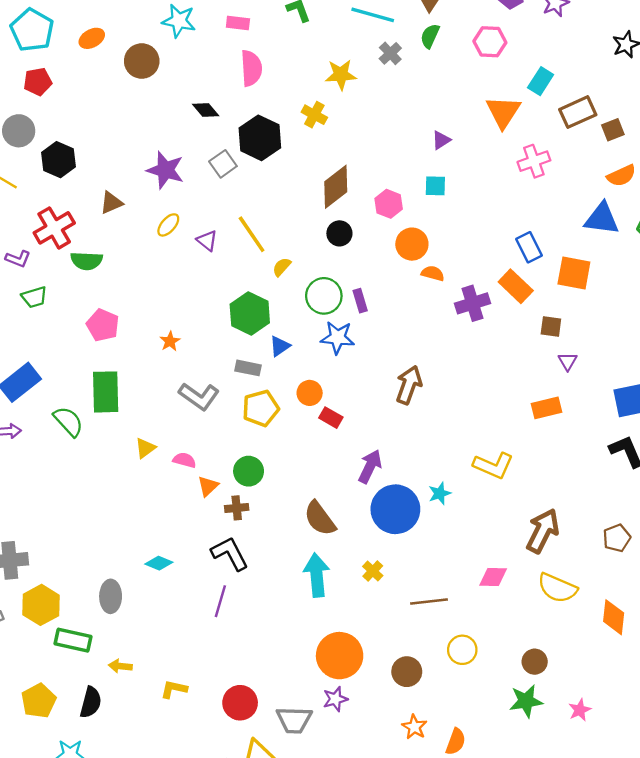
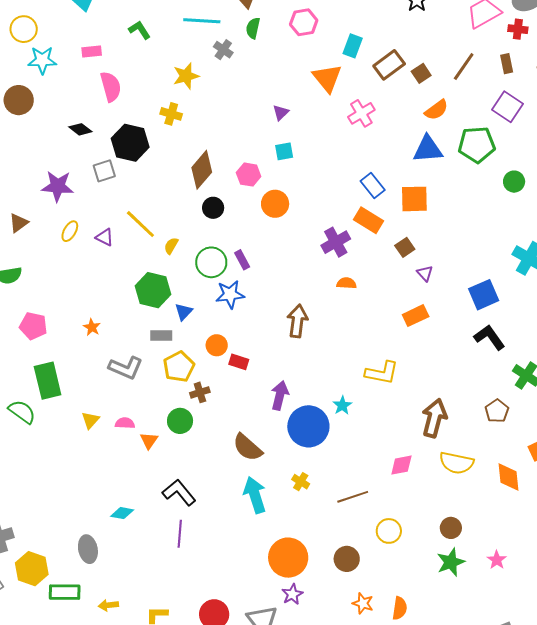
gray square: (223, 164) -> (104, 171), turned 30
orange semicircle: (433, 273) -> (346, 283), moved
brown square: (551, 326) -> (405, 247), turned -30
brown cross: (237, 508) -> (200, 392), moved

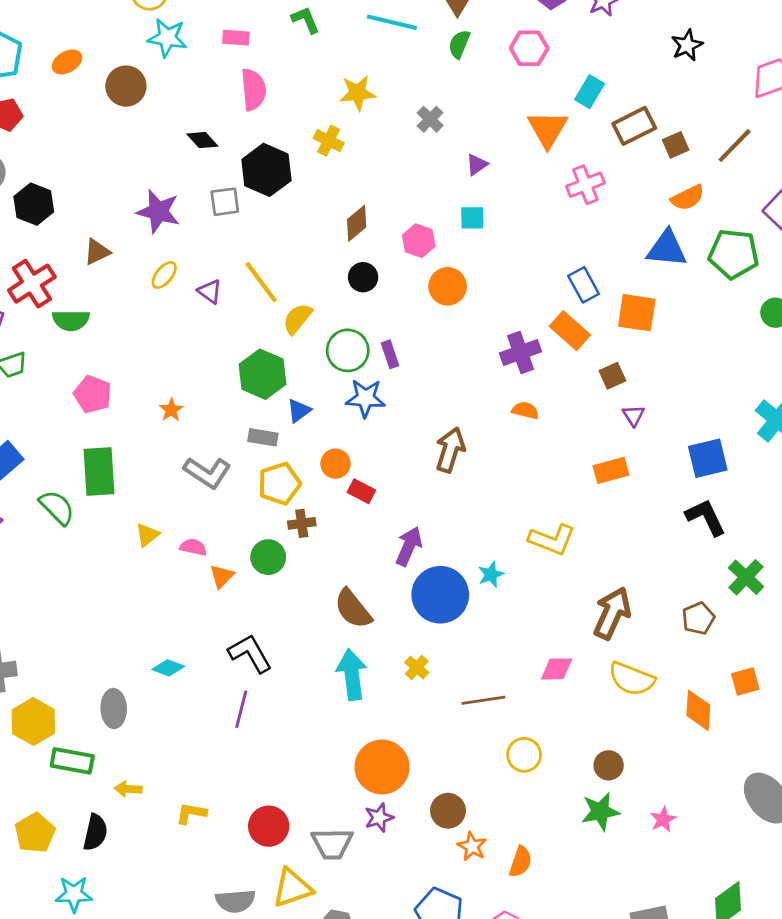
gray cross: (223, 50) -> (430, 119), moved
brown diamond: (202, 170) -> (357, 223), size x0.7
yellow semicircle: (171, 246) -> (297, 319), size x1.4
brown circle: (347, 559) -> (448, 811), moved

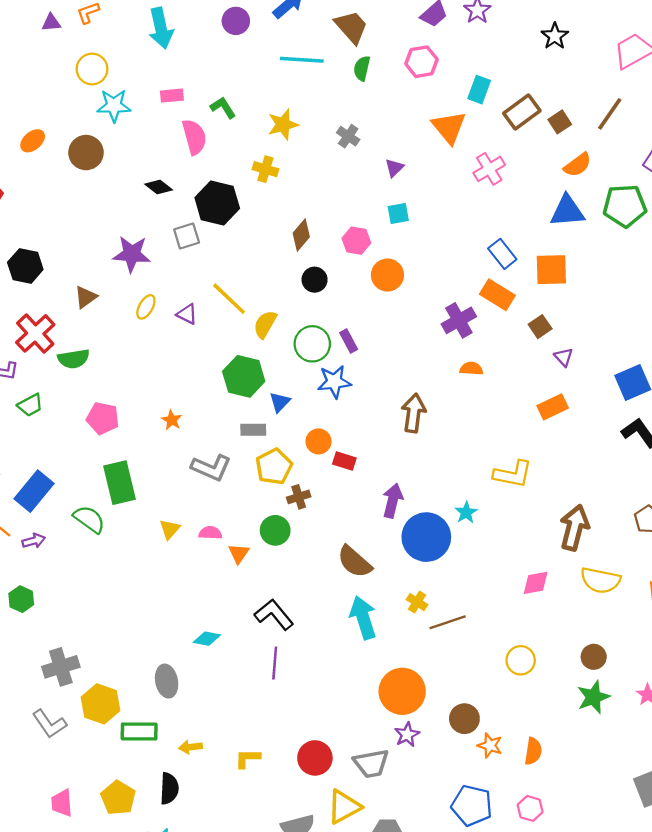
green L-shape: (306, 20) -> (223, 108), moved
brown line: (483, 700) -> (448, 622), moved

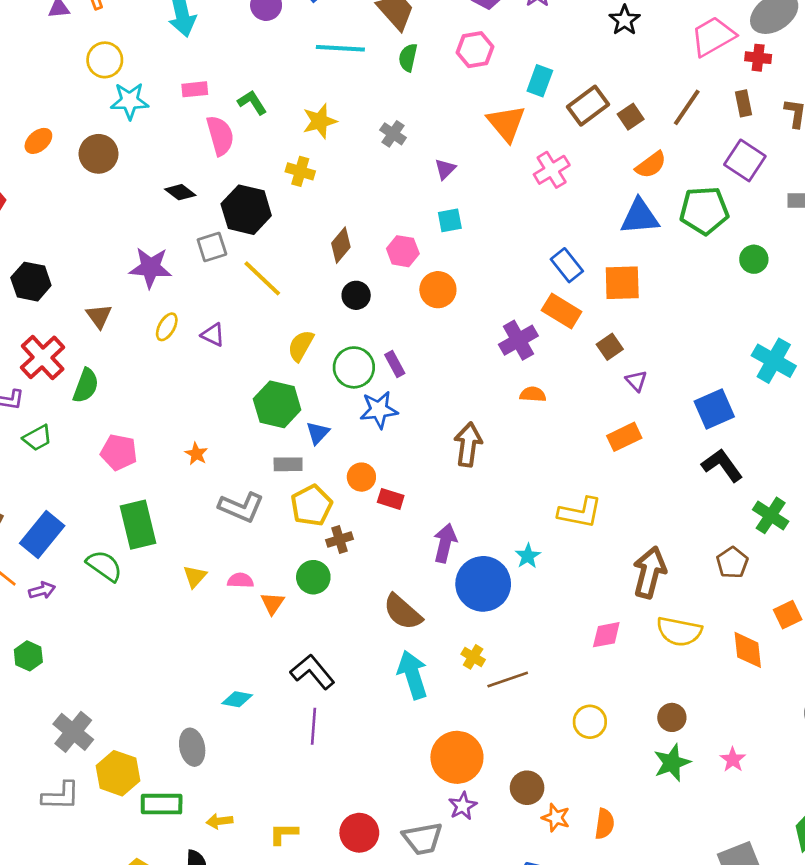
brown triangle: (86, 297) -> (99, 316), turned -30
yellow line: (229, 299) -> (262, 278), moved
green semicircle: (74, 359) -> (86, 386), turned -60
gray cross: (61, 667) -> (73, 732), turned -33
gray L-shape: (49, 724) -> (61, 796), turned -54

